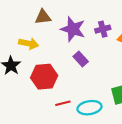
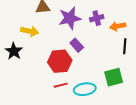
purple star: (73, 29) -> (70, 18), turned -30
red hexagon: (44, 77) -> (60, 61), moved

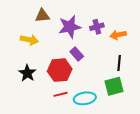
black line: (125, 46) -> (119, 63), moved
black star: (14, 51) -> (27, 73), moved

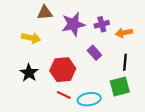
purple rectangle: (77, 54) -> (94, 53), moved
red line: (61, 94) -> (64, 95), turned 40

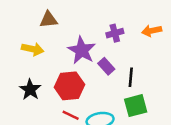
purple star: (73, 24) -> (82, 50), moved, turned -30
orange arrow: (124, 33) -> (152, 31), moved
black line: (125, 62) -> (131, 77), moved

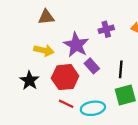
yellow arrow: (33, 49) -> (44, 50), moved
purple rectangle: (106, 66) -> (92, 66), moved

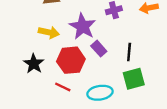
red line: (66, 104) -> (63, 87), moved

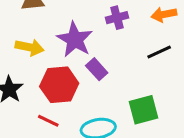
black line: (129, 52) -> (159, 52), moved, turned 60

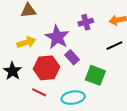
yellow arrow: (29, 47) -> (26, 42), turned -30
green square: (144, 110) -> (95, 75), moved, turned 36

